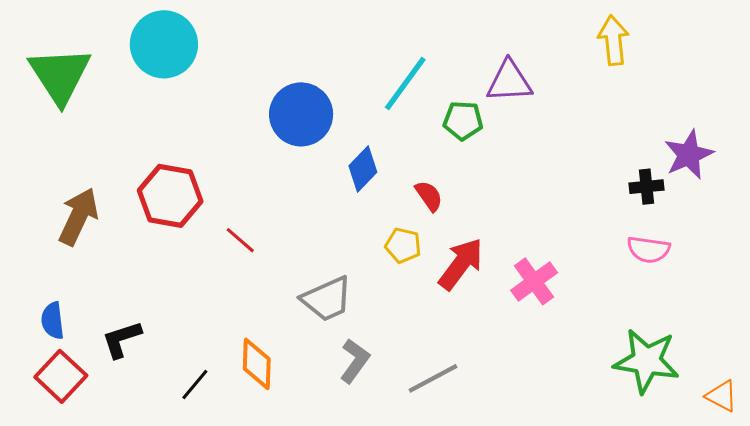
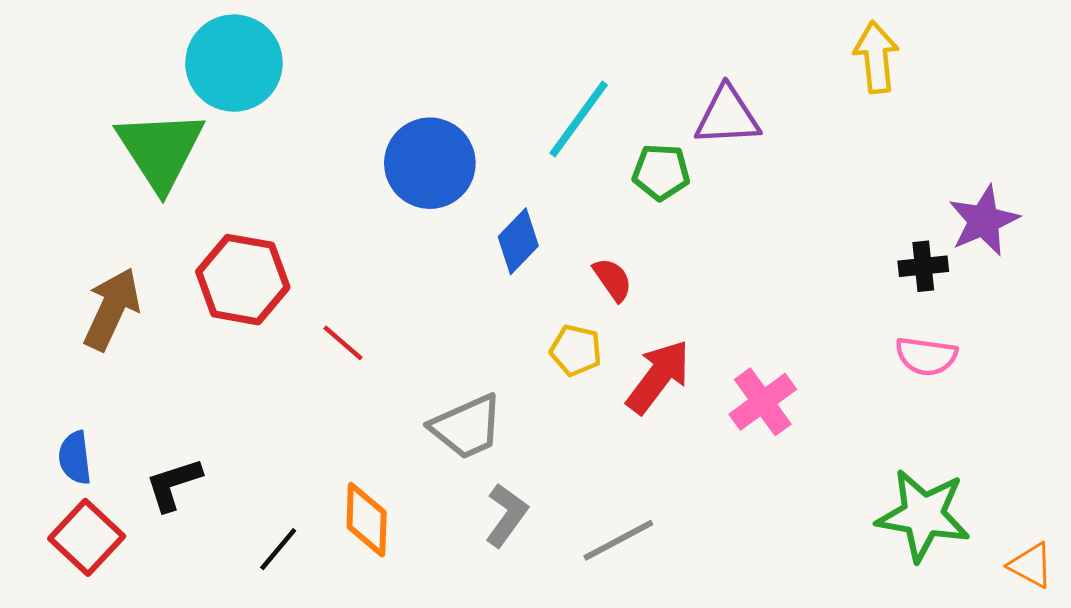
green triangle: (60, 75) -> (160, 150), moved

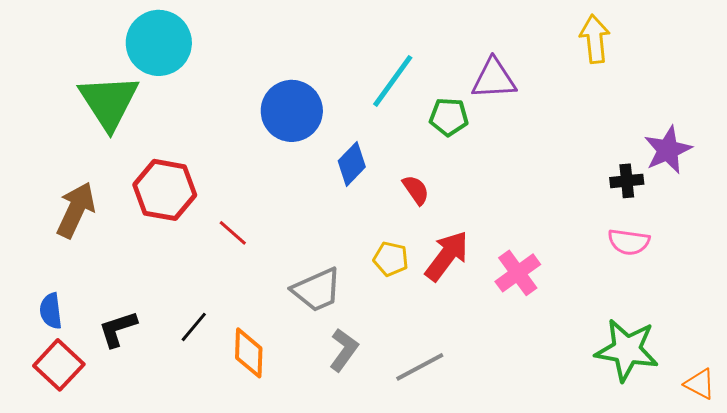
yellow pentagon: (576, 350) -> (391, 259), moved
black line: (278, 549) -> (194, 327), moved

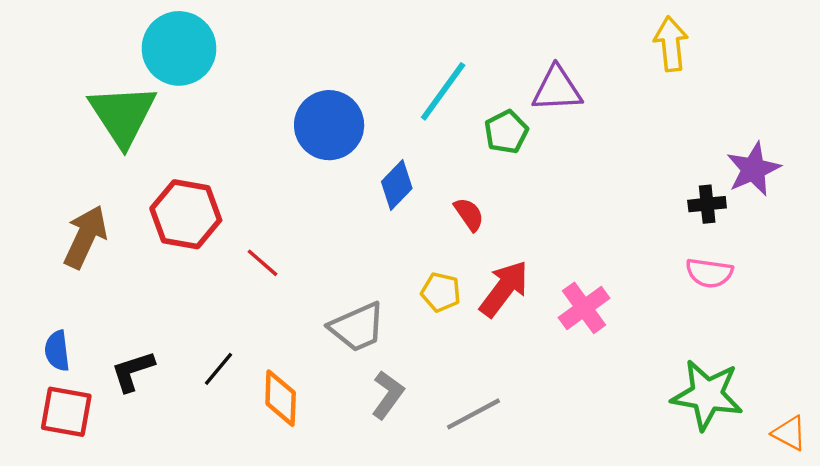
green pentagon: (449, 117) -> (506, 132), turned -30
red square: (59, 365) -> (66, 412), turned -33

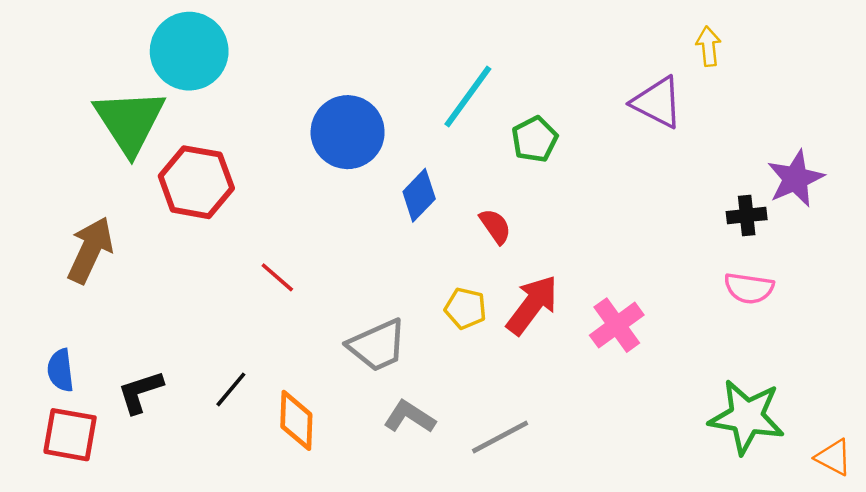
yellow arrow: (671, 44) -> (708, 46), size x0.7
purple triangle: (557, 89) -> (657, 102), moved, turned 30
red hexagon: (186, 214) -> (196, 182), moved
gray L-shape: (388, 395) -> (410, 417), turned -93

